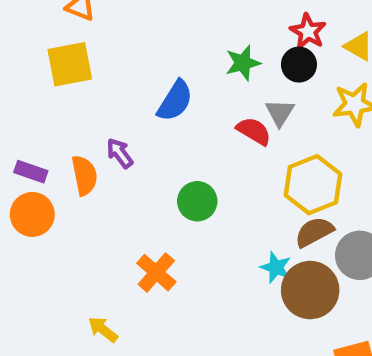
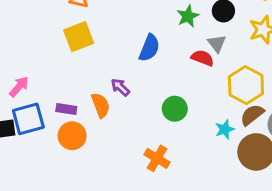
cyan star: (276, 267) -> (225, 129), moved, turned -30

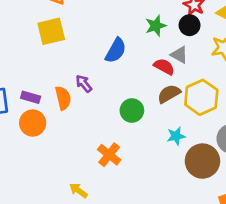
gray triangle: (217, 43) -> (179, 55), turned -30
brown semicircle: (252, 115) -> (169, 94), moved

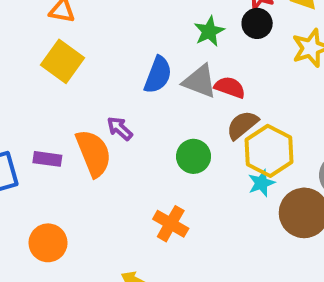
yellow square: (51, 31) -> (63, 61), turned -32
gray triangle: (179, 55) -> (200, 81), moved, size x1.4
yellow hexagon: (201, 97) -> (269, 151), moved
orange semicircle: (63, 98) -> (93, 153), size x1.4
orange circle: (33, 123) -> (48, 243), moved

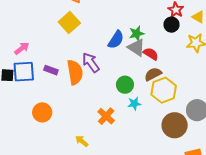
green star: (209, 31) -> (137, 34), moved
purple arrow: (120, 128) -> (91, 63), size x1.5
cyan star: (261, 183) -> (134, 104), moved

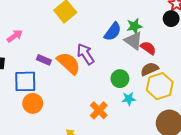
blue square: (24, 72) -> (25, 81), moved
orange semicircle: (75, 72) -> (69, 63), turned -40

